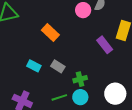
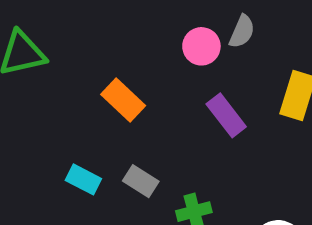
purple rectangle: (105, 45) -> (226, 115), moved

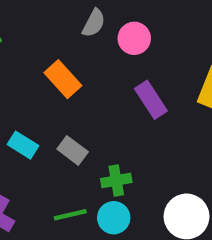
gray semicircle: (242, 31) -> (94, 23), moved

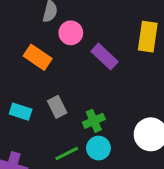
pink circle: (134, 38) -> (71, 33), moved
gray rectangle: (73, 150) -> (57, 107), turned 40

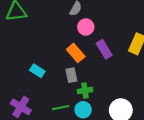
orange rectangle: (38, 57) -> (76, 53), moved
gray rectangle: (57, 107) -> (71, 75), moved

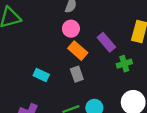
pink circle: (86, 27) -> (71, 29), moved
green cross: (85, 91) -> (124, 64), moved

